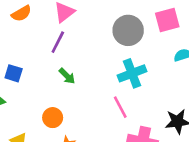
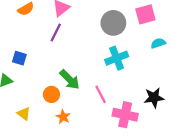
green arrow: (67, 76) -> (70, 79), moved, size x1.5
pink line: (120, 107) -> (101, 94), moved

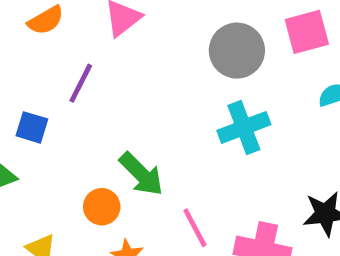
purple line: (56, 33) -> (81, 83), moved
pink line: (101, 94) -> (195, 228), moved

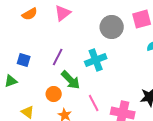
purple line: (81, 83) -> (58, 57), moved
cyan cross: (244, 127) -> (96, 60), moved

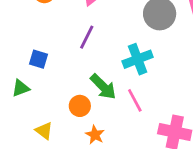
purple line: (58, 57) -> (87, 37), moved
pink line: (94, 103) -> (135, 100), moved

